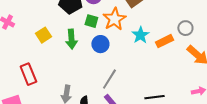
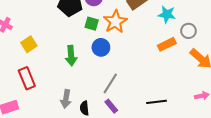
yellow square: (43, 35) -> (29, 44), moved
cyan star: (140, 35) -> (167, 14), moved, turned -30
green arrow: (71, 39) -> (71, 56), moved

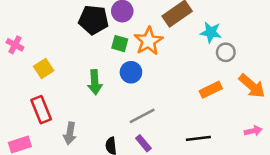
gray circle: (188, 31) -> (226, 52), moved
orange rectangle: (167, 44) -> (211, 90), moved
gray line: (110, 83) -> (142, 116), turned 30
gray arrow: (66, 99) -> (70, 133), moved

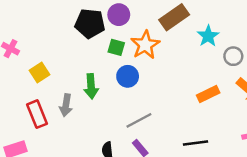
cyan star: (211, 32) -> (208, 36), turned 30
gray circle: (226, 52) -> (233, 56), moved
gray arrow: (70, 133) -> (66, 105), moved

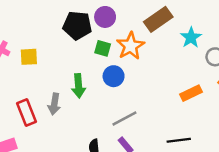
yellow square: (39, 73) -> (29, 57), moved, turned 30

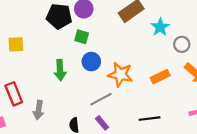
orange star: (130, 46) -> (120, 74), moved, turned -30
gray arrow: (54, 104) -> (39, 110), moved

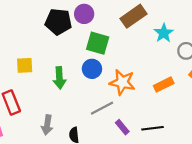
green square: (82, 37) -> (98, 43), moved, size x1.5
yellow square: (16, 44) -> (25, 65), moved
gray arrow: (39, 110) -> (47, 125), moved
purple rectangle: (102, 123) -> (122, 127), moved

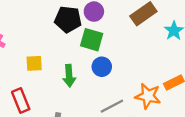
green square: (98, 43) -> (92, 40), moved
orange star: (122, 82) -> (148, 96), moved

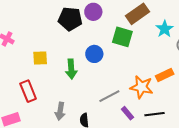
green square: (92, 40) -> (122, 37), moved
blue circle: (102, 67) -> (94, 54), moved

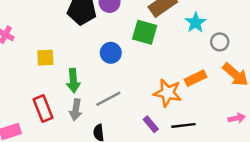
green arrow: (71, 69) -> (73, 81), moved
red rectangle: (28, 91) -> (43, 108), moved
gray line: (109, 96) -> (108, 99), moved
gray arrow: (60, 111) -> (76, 110), moved

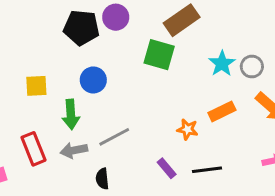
cyan star: (195, 23) -> (222, 64), moved
blue circle: (111, 53) -> (93, 80), moved
orange star: (168, 93) -> (188, 129), size x0.6
gray arrow: (76, 110) -> (74, 150), turned 70

